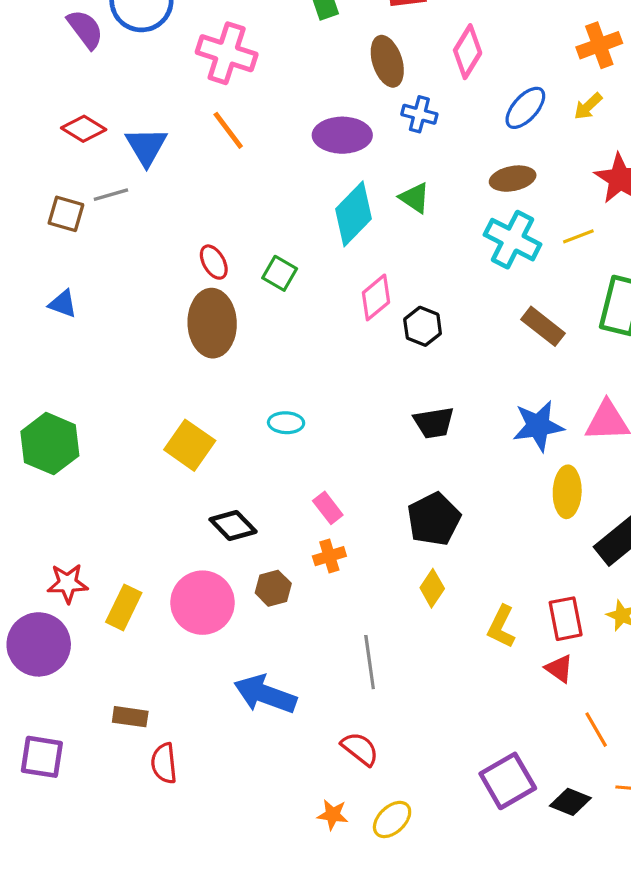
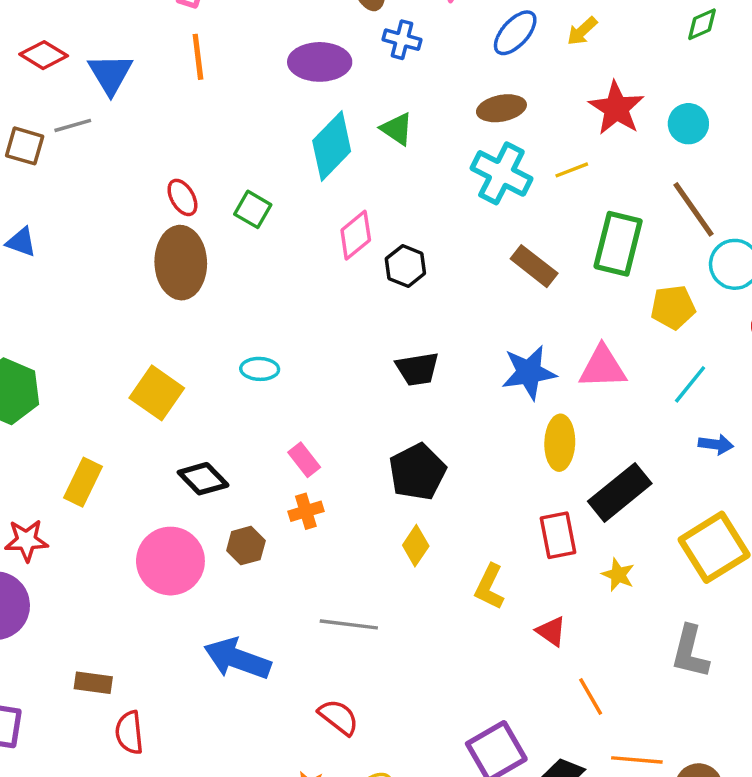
orange line: (228, 130) -> (198, 57), turned 30
yellow rectangle: (124, 607) -> (83, 482), moved
red rectangle: (566, 619) -> (558, 535), moved
gray line: (370, 662) -> (349, 624), turned -75

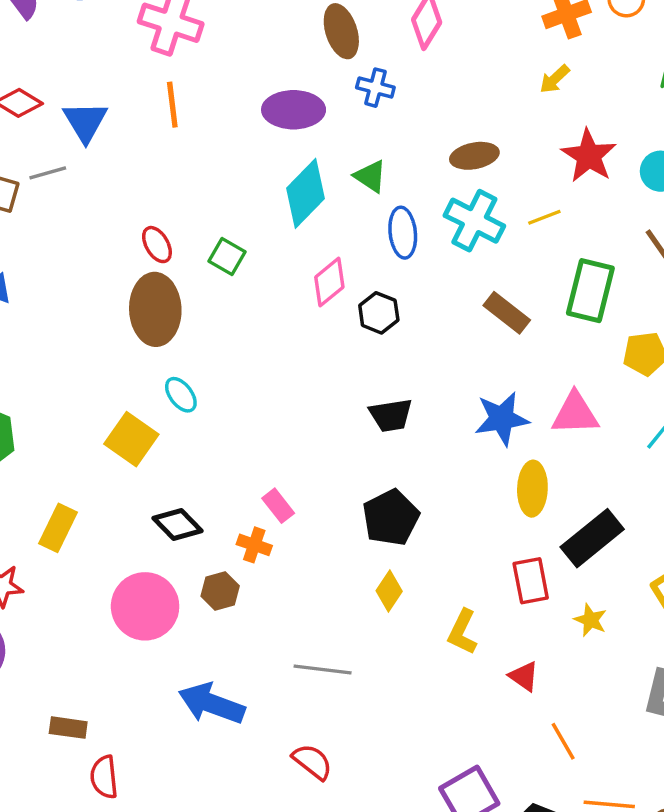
blue ellipse: (515, 33) -> (403, 233), moved, turned -48
cyan ellipse: (260, 369) -> (181, 395), moved, turned 51
orange cross: (306, 511) -> (254, 545), moved, turned 36

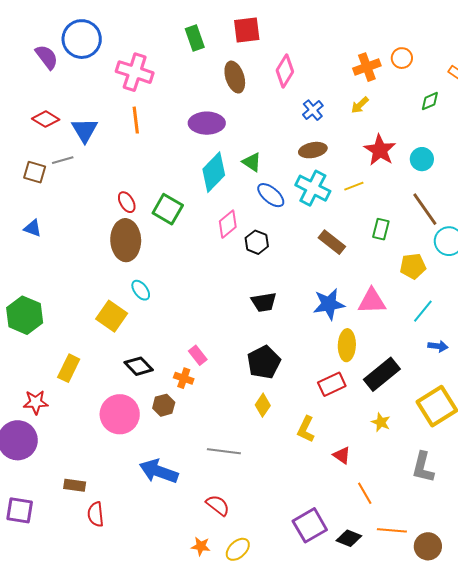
blue cross: (375, 88) -> (313, 110), moved, turned 35
blue ellipse: (403, 233) -> (271, 195), turned -44
green square: (227, 257) -> (168, 209), size x1.4
green rectangle: (590, 291) -> (381, 229), size x0.6
red rectangle: (531, 581) -> (332, 384), moved, turned 76

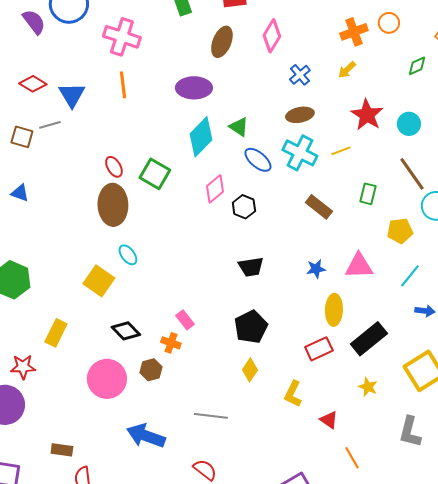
brown ellipse: (235, 77) -> (222, 42), turned 40
blue star: (329, 304) -> (316, 269), size x0.6

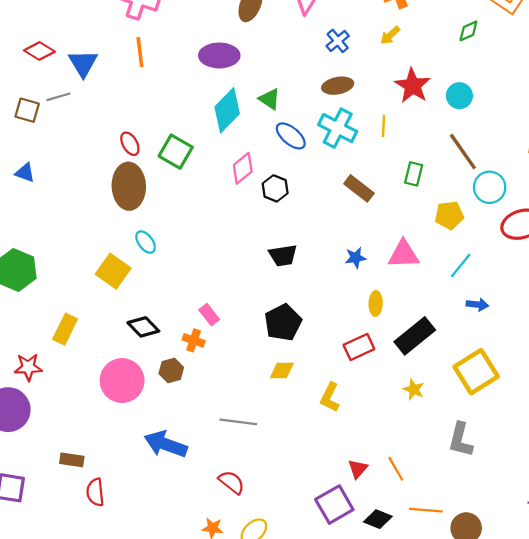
yellow line: (341, 151) -> (383, 126), turned -66
yellow ellipse: (334, 310) -> (376, 303), size x0.7
yellow diamond: (250, 370) -> (282, 370), turned 55
red triangle: (329, 420) -> (358, 469), moved, turned 36

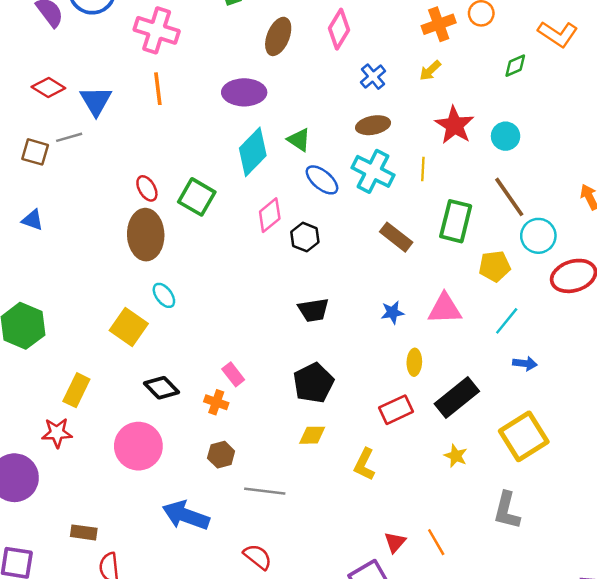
green rectangle: (414, 174) -> (456, 221), size x1.6
red star: (28, 367) -> (57, 433), moved
brown hexagon: (171, 370) -> (221, 455), moved

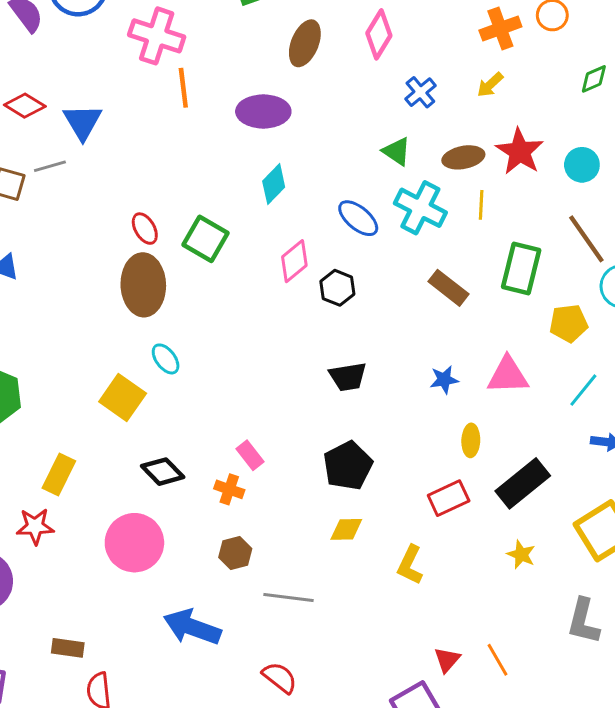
orange line: (158, 89) -> (183, 88), moved
brown ellipse: (373, 125) -> (463, 157), moved
green triangle: (299, 140) -> (397, 151), moved
cyan diamond: (253, 152) -> (274, 184), size x0.7

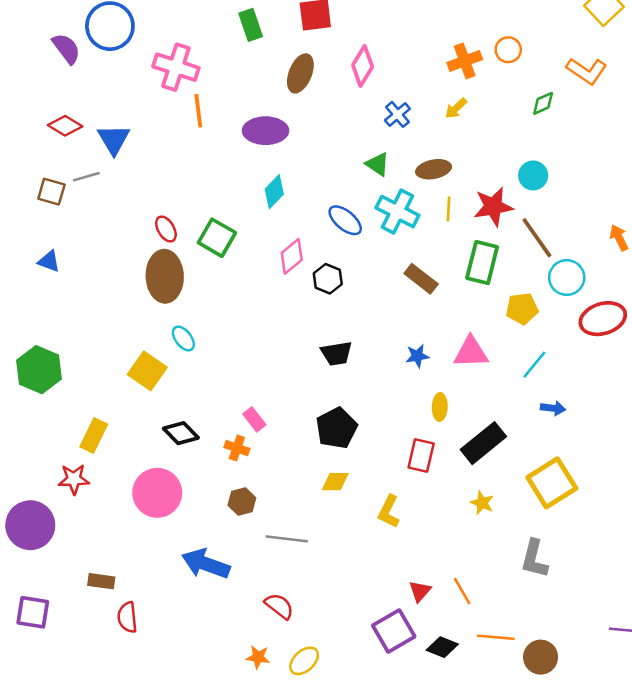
red star: (520, 151) -> (493, 207), moved, turned 30
red rectangle: (449, 498) -> (421, 455), turned -52

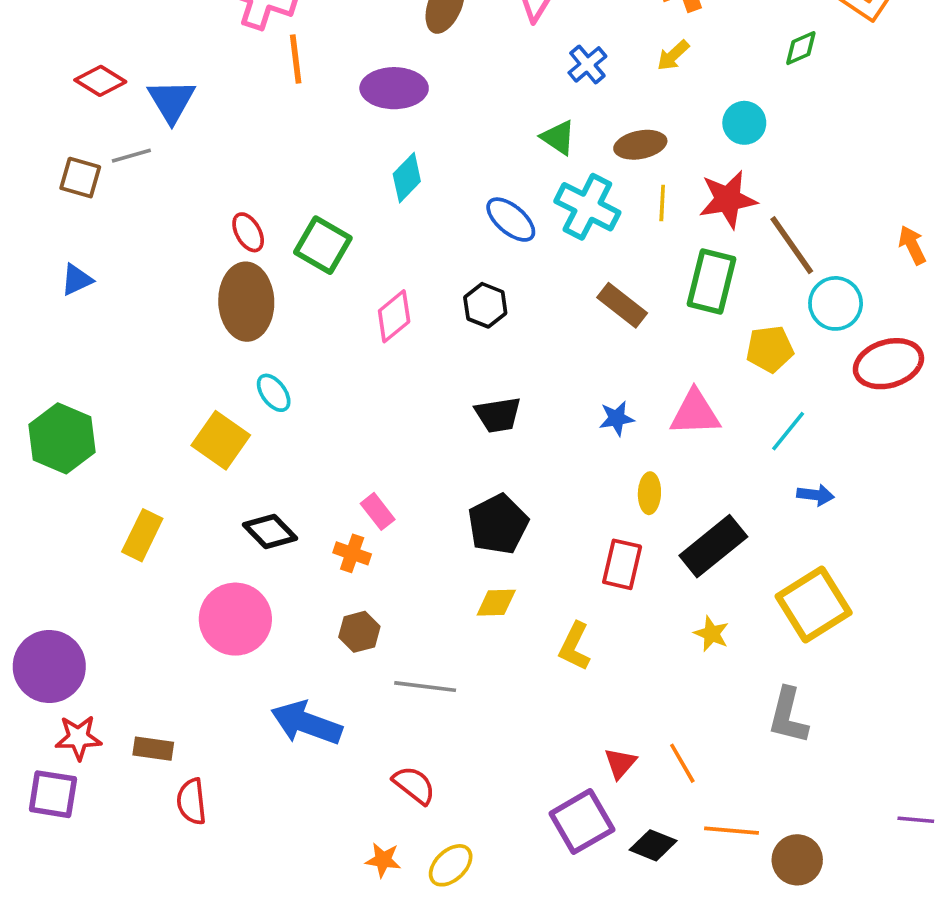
cyan circle: (533, 175) -> (744, 123), moved
pink diamond: (292, 256) -> (394, 316), moved
blue triangle: (49, 261) -> (77, 280), turned -45
red star: (74, 479) -> (78, 738), moved

